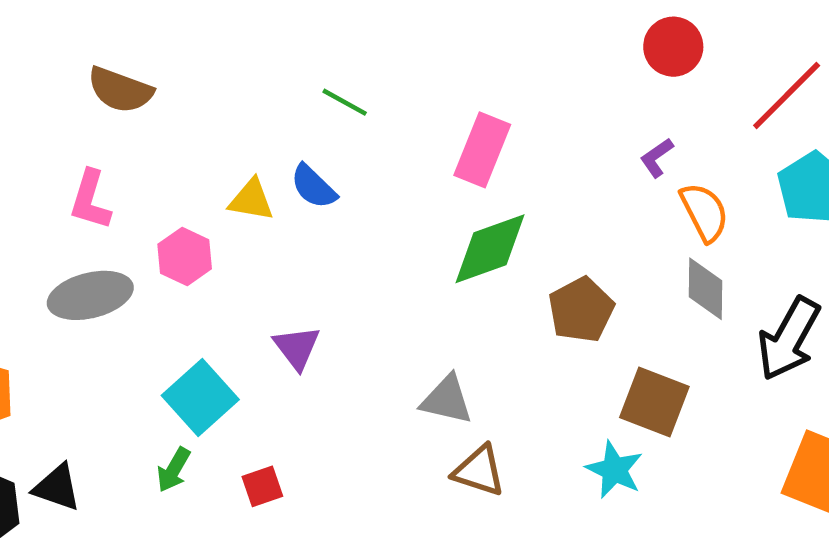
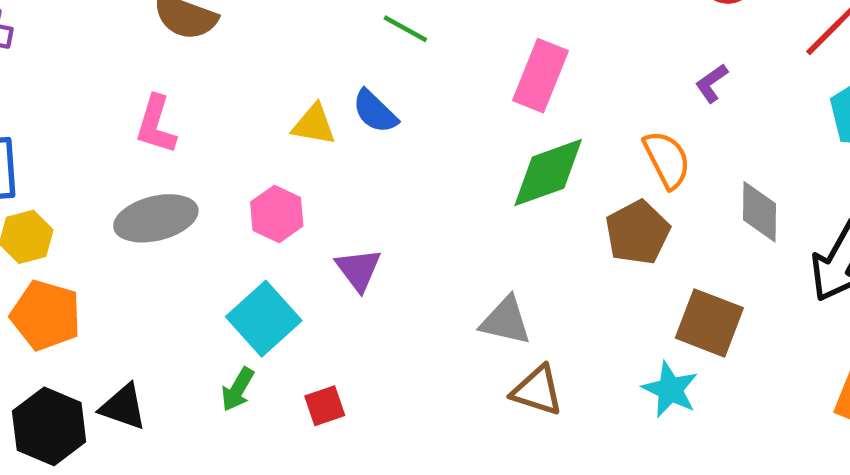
orange semicircle: (704, 212) -> (667, 160), moved
pink hexagon: (185, 257) -> (277, 214), moved

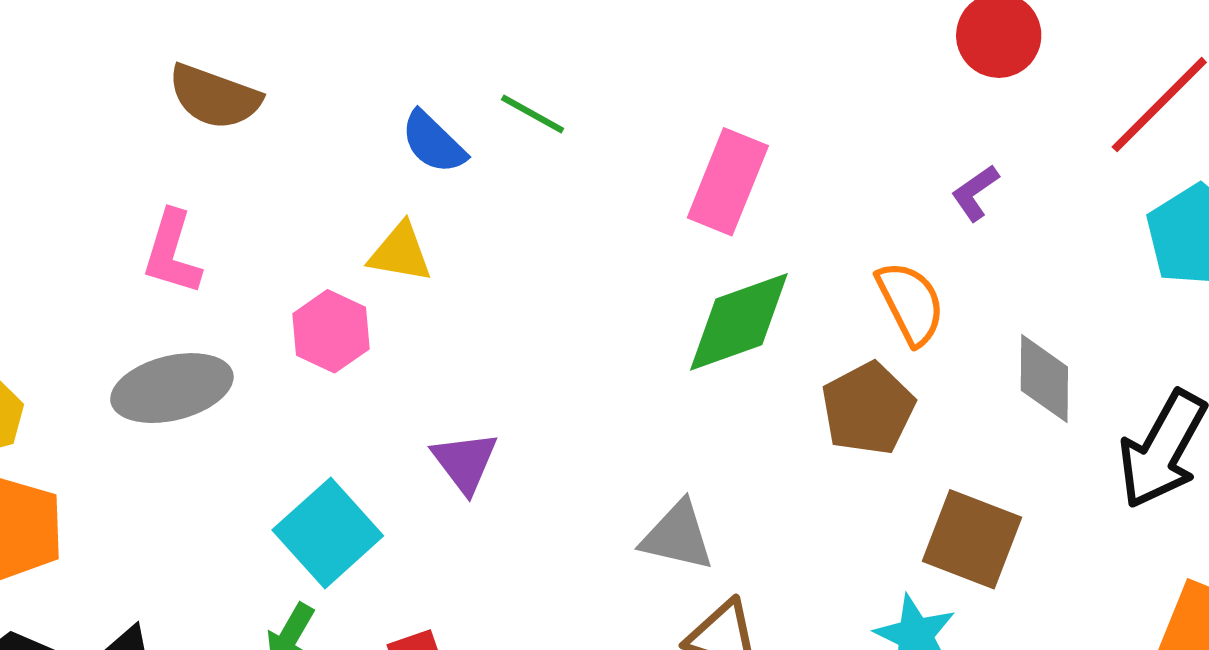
blue semicircle: (375, 112) -> (433, 142), moved
pink hexagon: (277, 214) -> (331, 331), moved

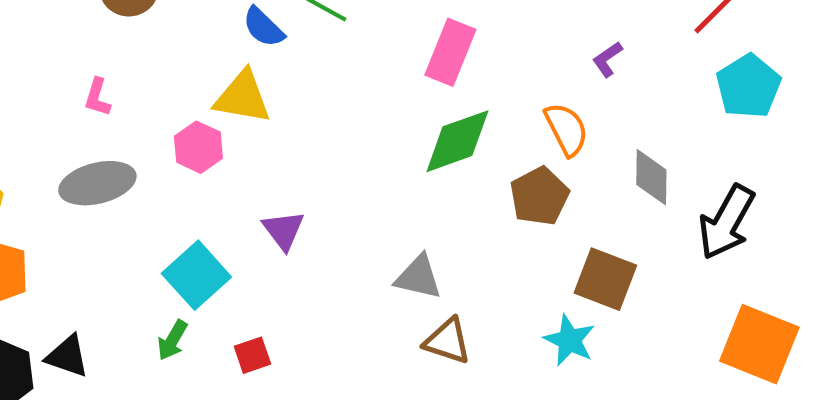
pink L-shape: (172, 253) -> (97, 97), size x0.7
yellow triangle: (400, 253) -> (242, 97), size x1.4

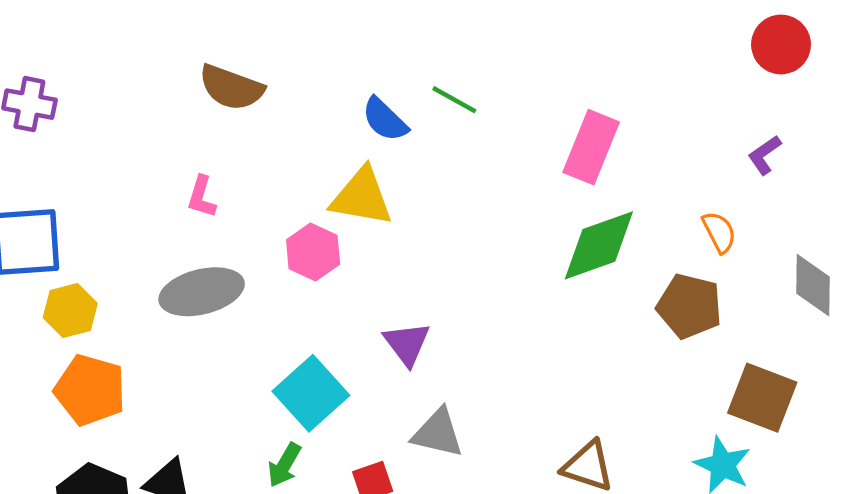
orange semicircle: (566, 129) -> (719, 232), size x0.7
brown pentagon: (539, 196) -> (689, 306), turned -30
gray triangle: (418, 277) -> (438, 433), moved

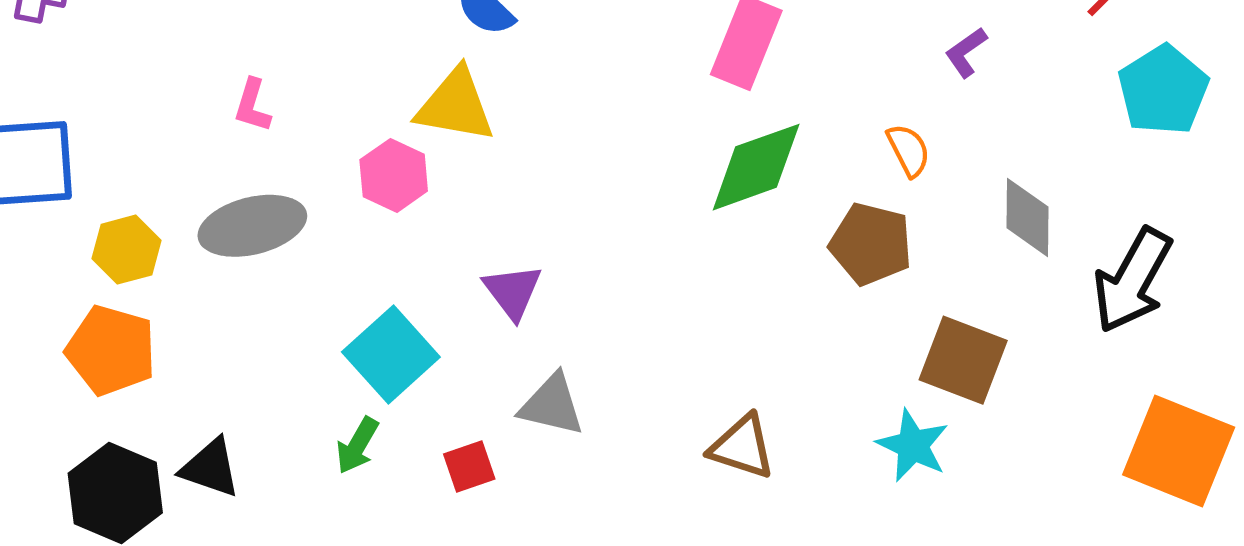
yellow hexagon: (70, 310) -> (126, 250), moved

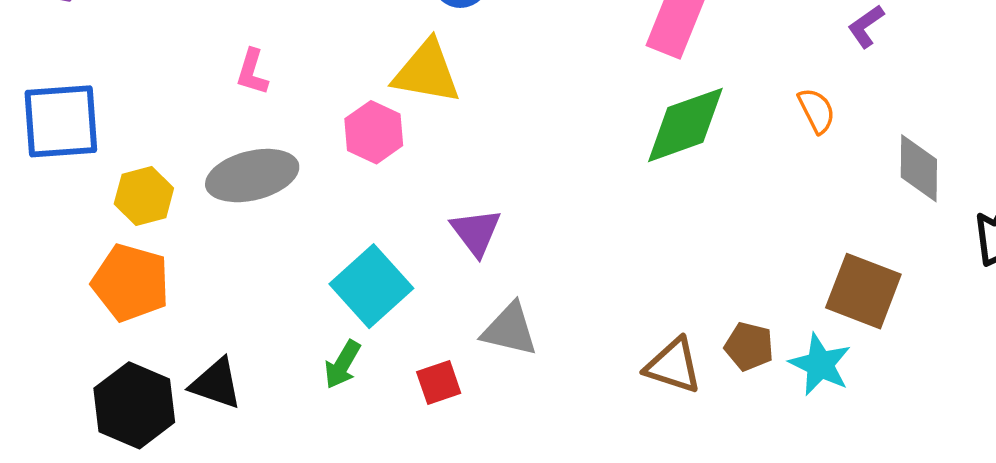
brown pentagon: (871, 244) -> (749, 346), moved, size x0.7

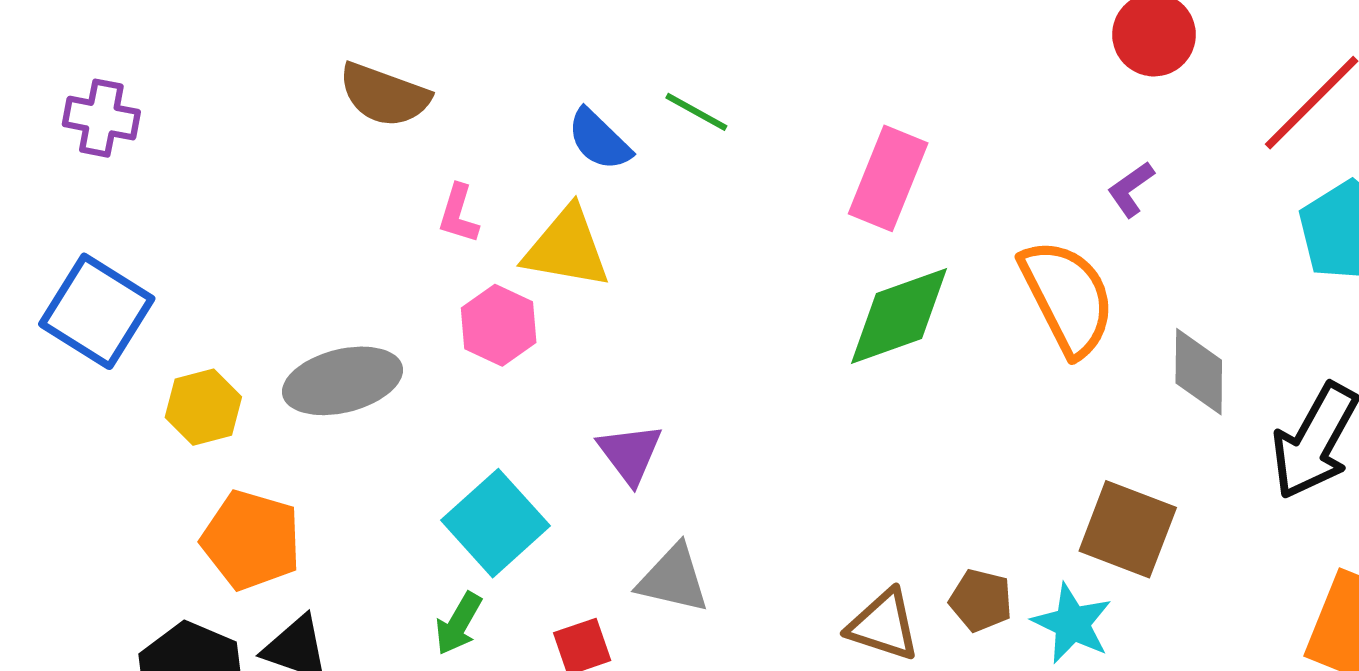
pink L-shape: (252, 72) -> (458, 214), moved
orange semicircle: (817, 111) -> (1067, 297), size x2.0
blue square: (61, 121) -> (97, 311), turned 36
orange pentagon: (131, 283) -> (251, 540), moved

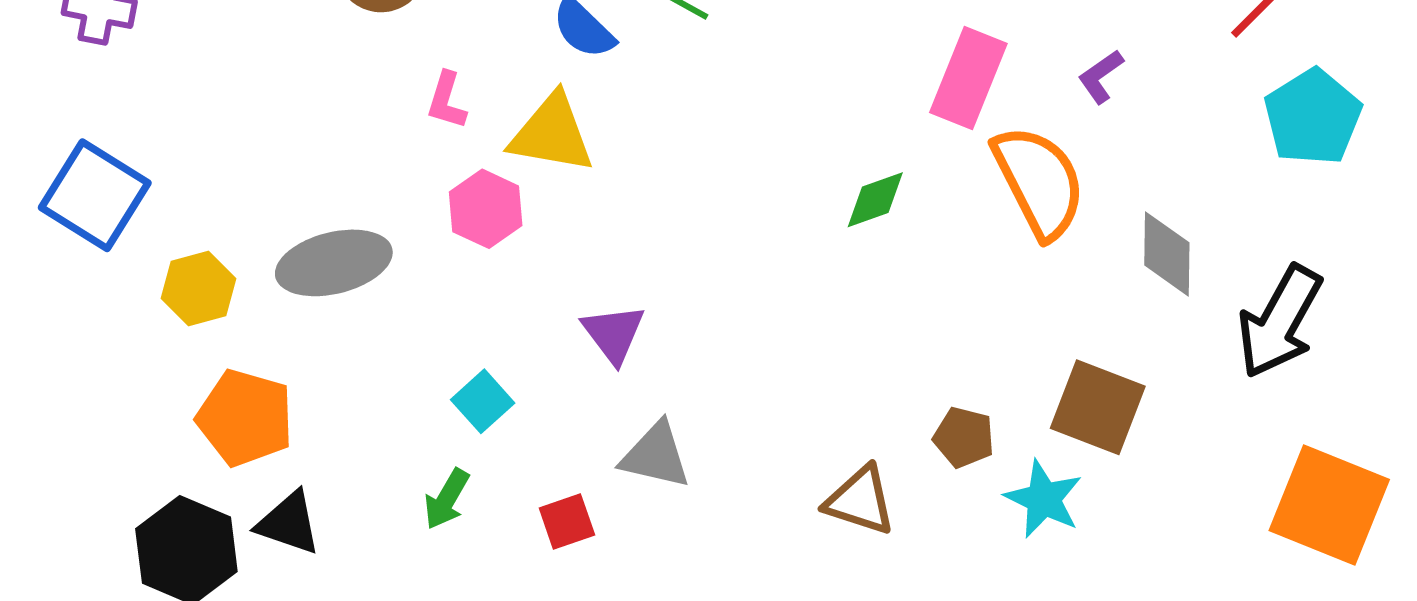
pink rectangle: (888, 178) -> (968, 78), moved
green diamond: (899, 316) -> (875, 200), size x0.6
cyan square: (496, 523) -> (483, 401), size x0.6
brown pentagon: (981, 600) -> (964, 437), moved

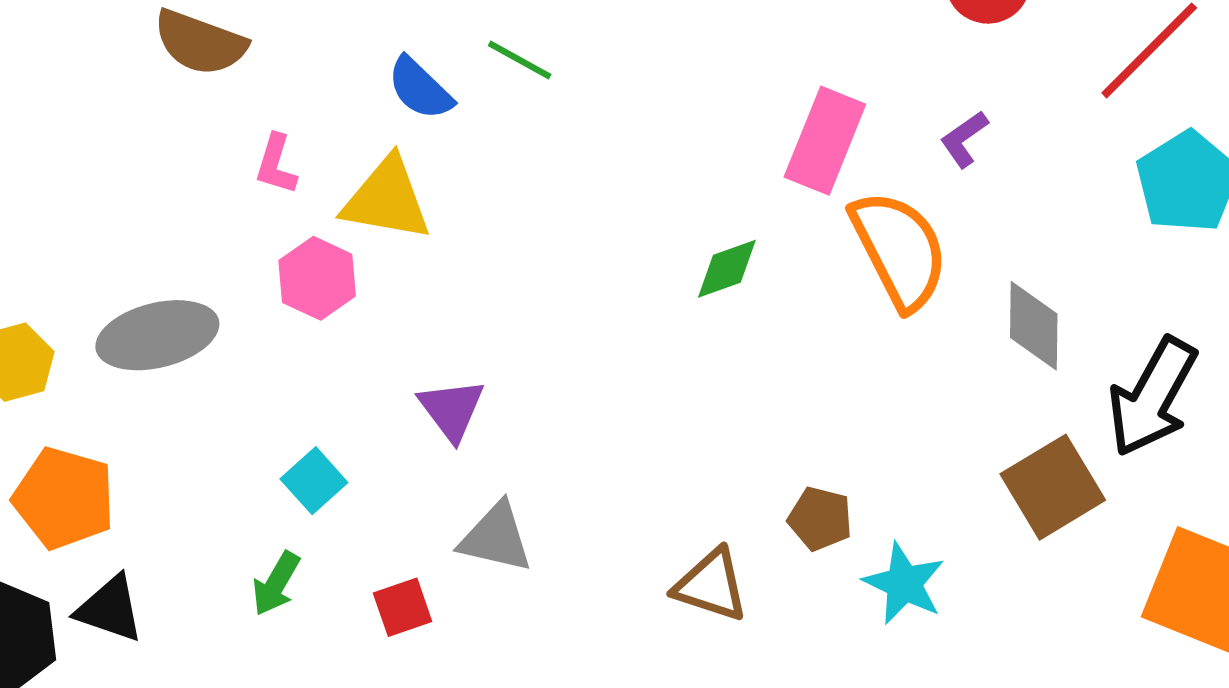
brown square: (1098, 407) -> (1053, 487), moved, turned 38

